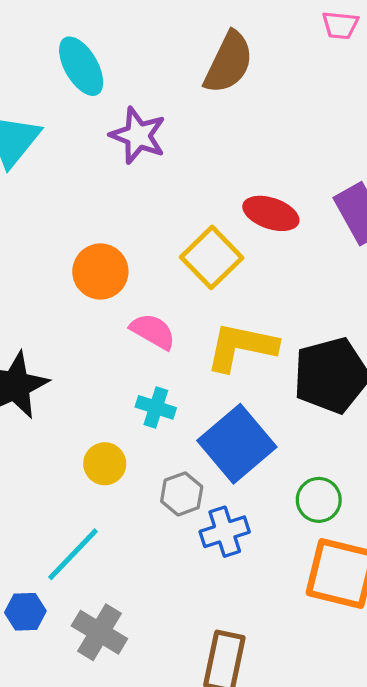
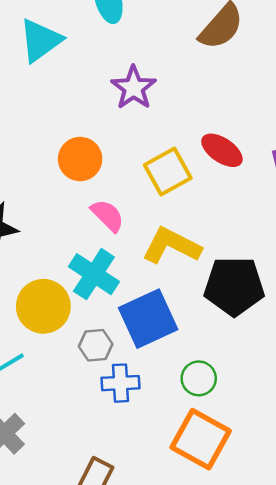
purple star: (138, 135) -> (134, 88), moved
cyan cross: (156, 407) -> (94, 274), size x1.6
yellow circle: (105, 464) -> (43, 306), size x1.6

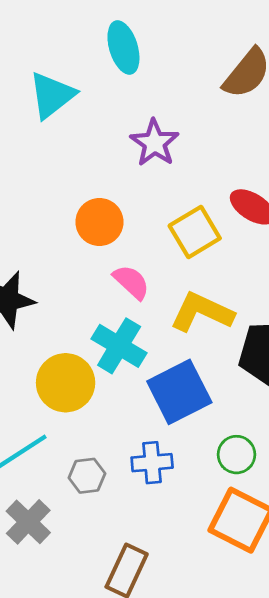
gray hexagon: (96, 345) -> (87, 476), moved

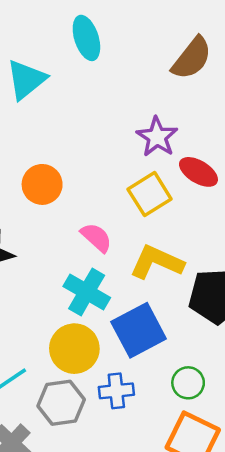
purple star: (155, 143) -> (157, 137), moved
orange circle: (99, 222) -> (42, 184), moved
yellow circle: (66, 383) -> (74, 349), moved
gray hexagon: (87, 476) -> (61, 403), size x1.5

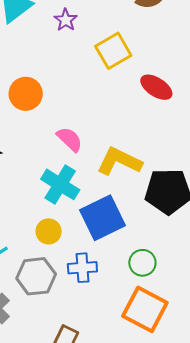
purple star: (157, 137) -> (66, 20), moved, size x0.7
yellow square: (150, 194) -> (113, 51), moved
yellow circle: (74, 349) -> (49, 231), size x0.6

